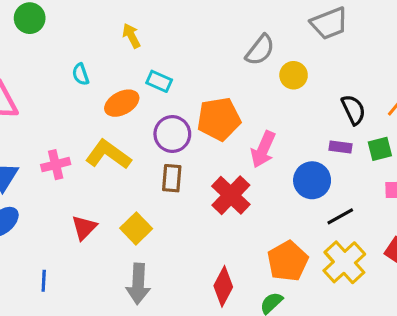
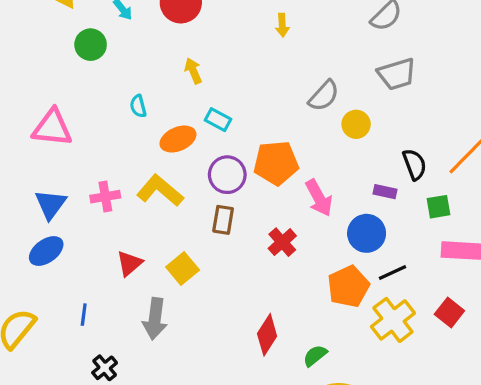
purple rectangle: (341, 147) -> (385, 192), moved
pink arrow: (263, 149) -> (319, 198), turned -57
red cross: (231, 195) -> (282, 242), size x0.7
orange pentagon: (288, 261) -> (348, 286), moved
gray arrow: (138, 284) -> (155, 319), moved

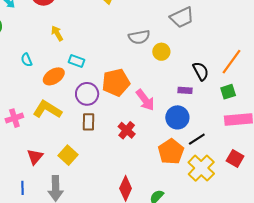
gray semicircle: (324, 96) -> (139, 37), turned 45
green square: (438, 207) -> (228, 92), moved
blue line: (84, 315) -> (23, 188), moved

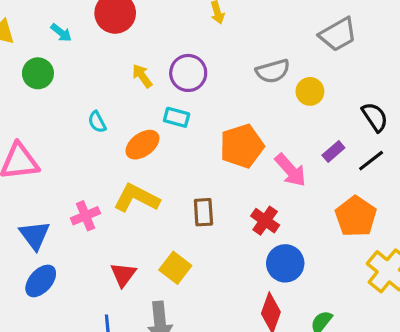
purple rectangle: (185, 90) -> (333, 151), moved, turned -40
purple circle: (87, 94) -> (188, 73), moved
blue circle: (177, 117) -> (285, 263), moved
black line: (197, 139) -> (371, 161), moved
orange pentagon: (171, 152) -> (356, 216), moved

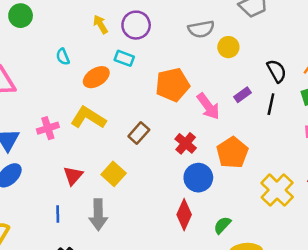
black line: (371, 161) -> (271, 104), turned -45
brown rectangle: (203, 212) -> (139, 133), turned 40
orange pentagon: (356, 216) -> (232, 153), moved

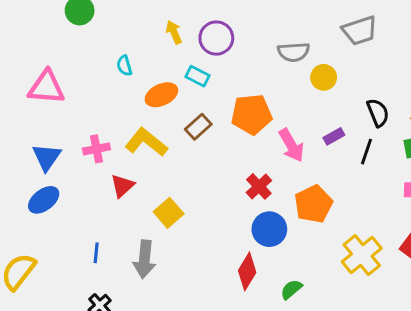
brown rectangle: (139, 133) -> (198, 127), moved
red triangle: (73, 176) -> (122, 186), moved

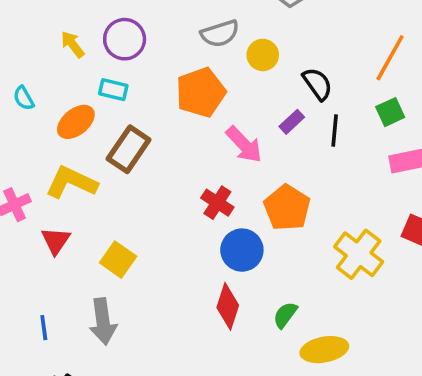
black semicircle: (378, 113) -> (317, 84), moved
orange pentagon: (251, 114) -> (201, 92), moved
brown rectangle: (198, 127) -> (129, 149), size x1.4

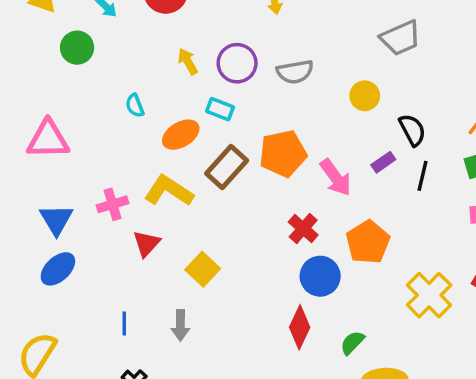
gray semicircle: (220, 34) -> (295, 72), moved
orange pentagon: (201, 92) -> (283, 154), moved
gray arrow: (103, 321) -> (180, 325), size x0.7

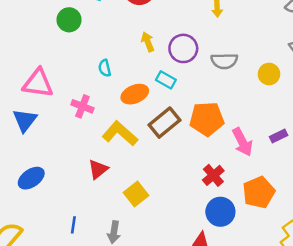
yellow circle: (365, 96) -> (269, 74), moved
pink cross: (113, 204) -> (82, 106), moved, turned 30
blue triangle: (56, 220) -> (25, 120), moved

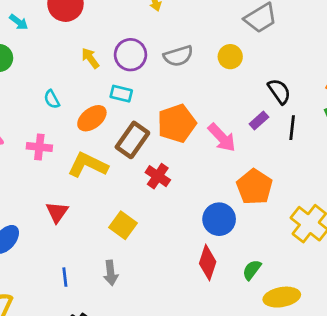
red triangle: (98, 169) -> (57, 212), moved
red cross: (213, 175) -> (158, 176), moved

